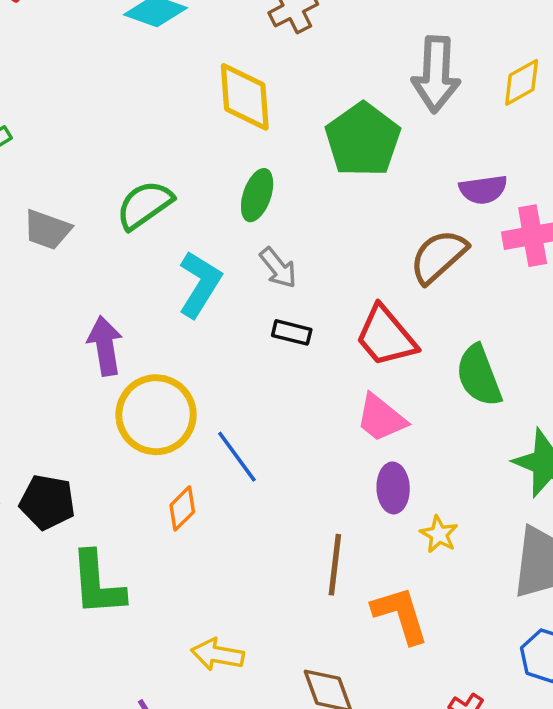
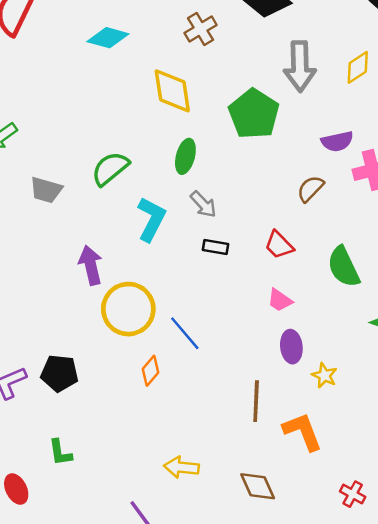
brown semicircle: (438, 256) -> (310, 189), size x0.7
red trapezoid: (386, 336) -> (279, 245), size x0.7
pink trapezoid: (381, 418) -> (280, 300), size x0.7
green L-shape: (97, 584) -> (60, 453), moved, size x0.6

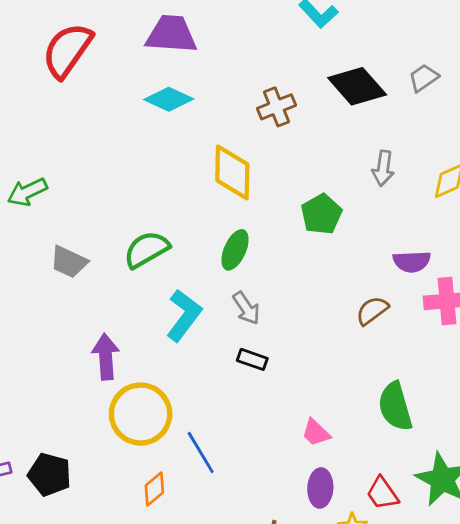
gray arrow: (300, 66) -> (383, 168), size x0.6
green pentagon: (254, 114) -> (321, 214), size x0.7
red trapezoid: (279, 245) -> (382, 493), moved

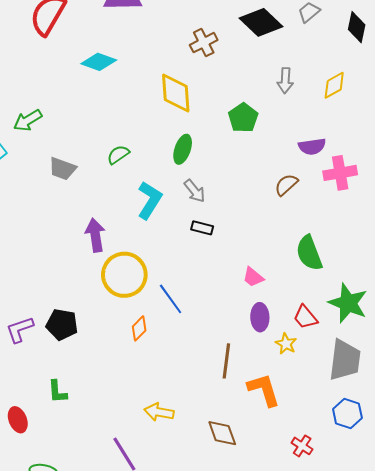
cyan diamond: (169, 99) -> (99, 62), moved
green semicircle: (146, 250) -> (118, 155), size x0.7

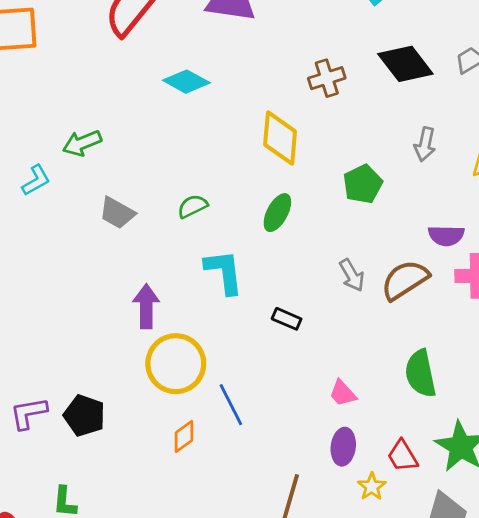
brown semicircle: (286, 185) -> (405, 280), size x1.5
gray arrow: (195, 191) -> (352, 275), moved
cyan L-shape: (150, 200) -> (224, 272), turned -48

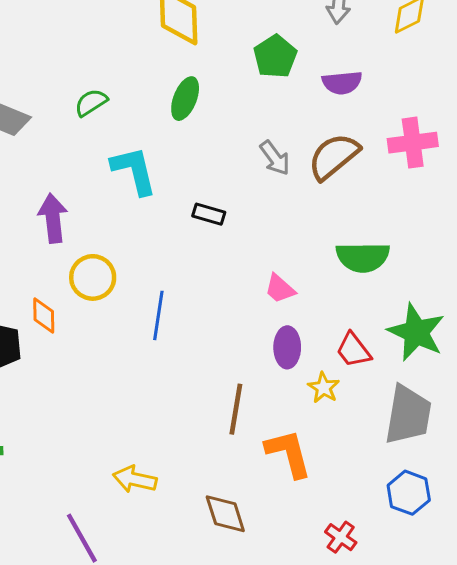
purple semicircle: (446, 236) -> (342, 83), moved
yellow circle: (176, 364) -> (93, 277), size x0.7
green semicircle: (421, 373) -> (363, 257), turned -72
blue line: (231, 405) -> (158, 315), turned 42
orange diamond: (184, 436) -> (44, 316), moved, turned -48

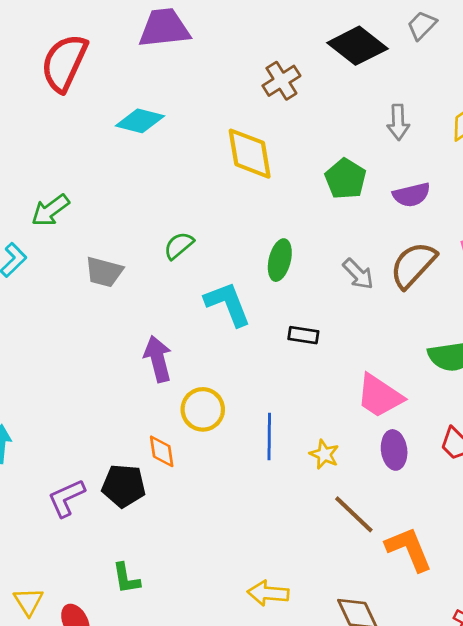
green ellipse: (185, 99) -> (280, 260), moved
pink trapezoid: (280, 289) -> (380, 396), size x1.6
yellow star: (324, 388) -> (324, 454), moved
brown line: (236, 409) -> (354, 514), turned -48

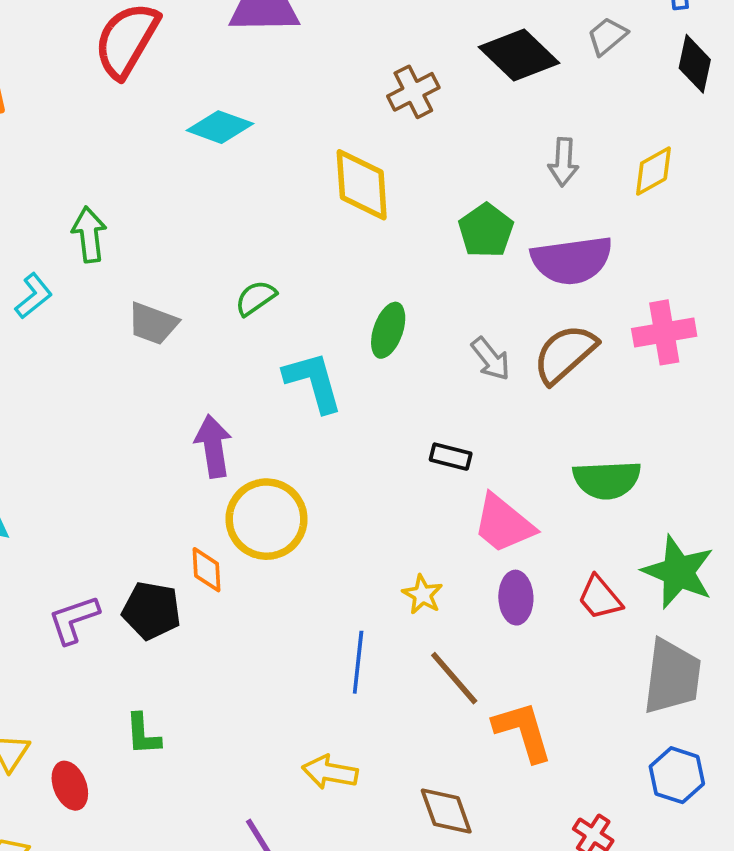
purple semicircle: (411, 195) -> (572, 260), size x1.6
green arrow: (50, 210) -> (89, 235), turned 114
black rectangle: (303, 335) -> (451, 457), moved
yellow circle: (203, 409) -> (267, 519), size x1.4
blue line: (269, 437) -> (358, 662), moved

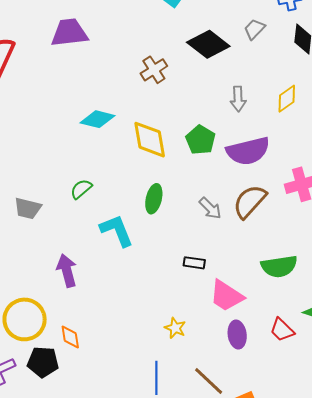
cyan diamond: (220, 127) -> (97, 119), moved
yellow diamond: (362, 185) -> (150, 140), moved
yellow circle: (267, 519) -> (25, 319), moved
yellow star: (422, 594) -> (175, 328), moved

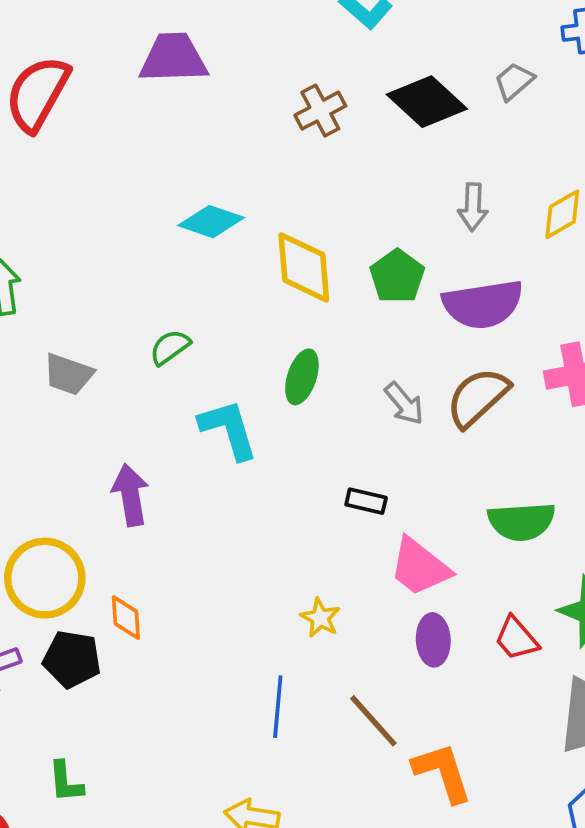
brown cross: (154, 70) -> (320, 111), moved

